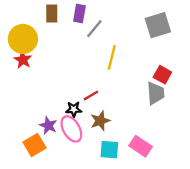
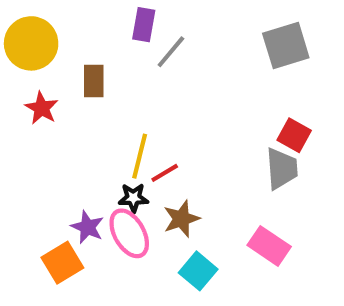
brown rectangle: (52, 14) -> (94, 81), moved
yellow circle: (23, 39) -> (31, 43), moved
yellow line: (112, 57) -> (140, 156), moved
pink rectangle: (141, 146) -> (269, 246), moved
cyan square: (109, 150) -> (198, 271), turned 36

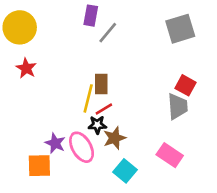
brown rectangle: (94, 81) -> (101, 84), moved
black star: (133, 198) -> (97, 125), moved
orange square: (62, 263) -> (39, 166), turned 30

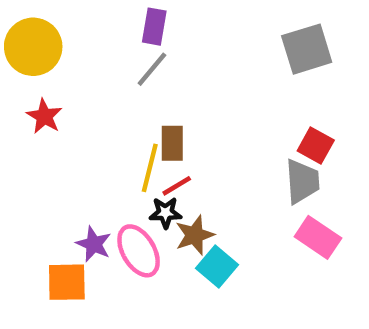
gray line: (108, 33) -> (152, 69), moved
pink rectangle: (170, 155) -> (318, 237), moved
cyan square: (125, 171) -> (217, 267), moved

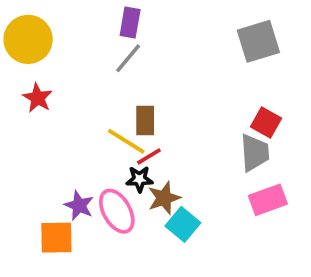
yellow line: (150, 168) -> (126, 141), turned -72
pink rectangle: (318, 237) -> (268, 200), turned -54

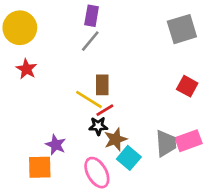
gray trapezoid: (255, 153) -> (166, 143), moved
pink ellipse: (117, 211) -> (97, 173), moved

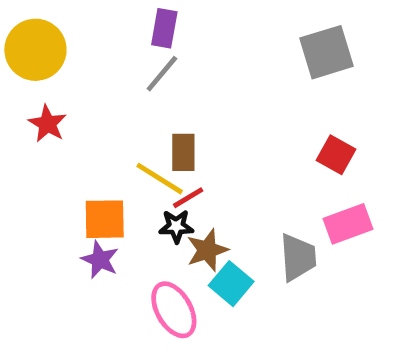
pink rectangle: (189, 141) -> (348, 224), moved
orange square: (40, 167) -> (105, 219), moved

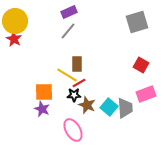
purple rectangle: (164, 28) -> (69, 12), turned 56
red star: (47, 124) -> (14, 39), moved
brown star: (207, 250) -> (87, 105), turned -30
cyan square: (231, 284) -> (109, 107), moved

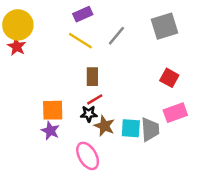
gray line: (68, 31) -> (116, 36), moved
yellow line: (67, 75) -> (80, 41), moved
cyan square: (109, 107) -> (131, 128), turned -36

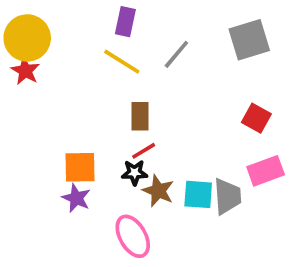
purple rectangle: (83, 14) -> (125, 22), turned -54

